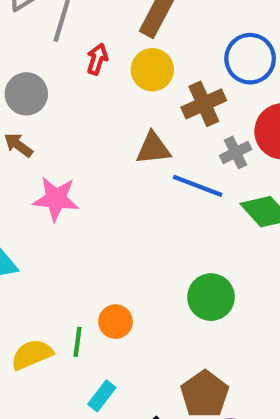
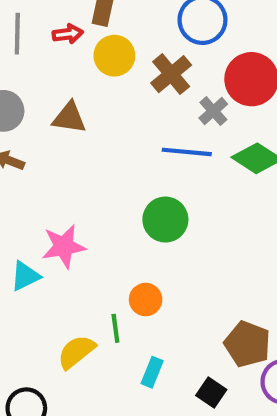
red arrow: (97, 59) -> (68, 34), moved, turned 80
brown triangle: (153, 148) -> (69, 118), moved, turned 30
pink star: (56, 199) -> (64, 246), moved
green circle: (211, 297) -> (165, 220), moved

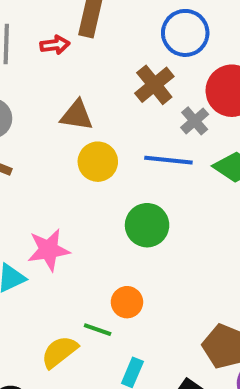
yellow circle: (114, 56) -> (98, 162), moved
brown triangle: (69, 118) -> (77, 115), moved
green line: (115, 328) -> (98, 330), turned -64

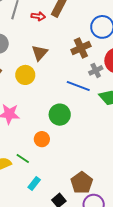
brown triangle: (77, 115) -> (40, 53), turned 48
yellow circle: (98, 162) -> (25, 75), moved
orange circle: (127, 302) -> (42, 139), moved

